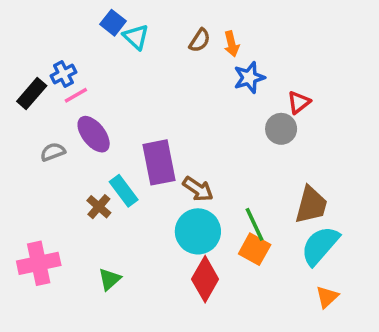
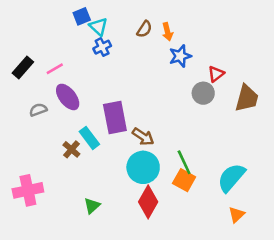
blue square: (113, 23) -> (82, 16), turned 30
blue cross: (63, 74) -> (102, 47), moved
brown trapezoid: (311, 205) -> (247, 98), moved
green triangle: (109, 279) -> (92, 206), moved

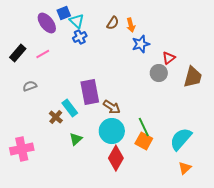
purple ellipse: (68, 97) -> (47, 23), moved
green triangle: (92, 206) -> (76, 139), moved

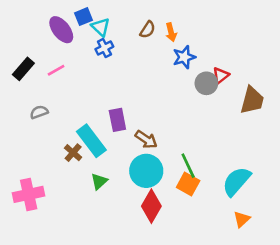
gray circle: (159, 73) -> (206, 83), moved
purple rectangle: (90, 92) -> (117, 120), size x0.7
cyan rectangle: (70, 108) -> (91, 141), size x1.4

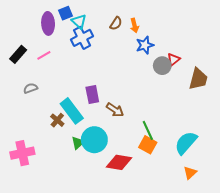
purple ellipse: (61, 30) -> (48, 23), turned 35
blue cross: (104, 48) -> (82, 38), size x1.5
cyan circle: (146, 171) -> (94, 140), moved
red diamond: (151, 206) -> (119, 162), turned 70

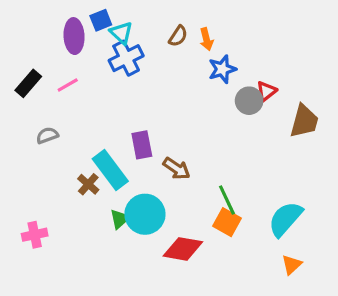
pink cross: (22, 153) -> (35, 235), size x0.7

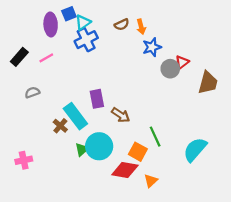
cyan triangle: (121, 33) -> (83, 22), turned 42
brown semicircle: (178, 36) -> (122, 24), turned 32
orange square: (227, 222) -> (138, 152), moved
orange triangle: (292, 265) -> (151, 181), moved

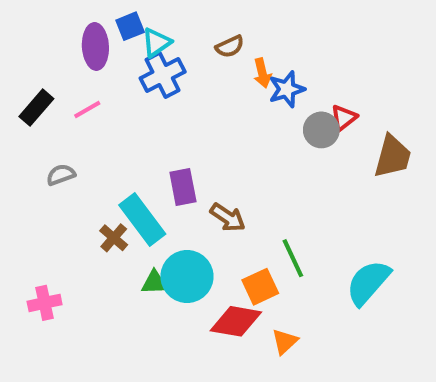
orange arrow: (141, 27) -> (262, 73), moved
green triangle: (82, 149) -> (154, 283), turned 40
orange square: (138, 152) -> (260, 287), turned 36

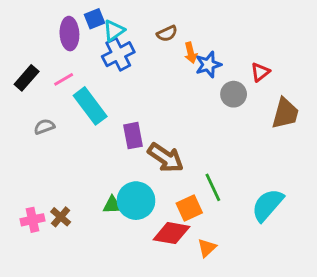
red triangle: (344, 118) -> (260, 72), moved
brown arrow: (228, 217) -> (166, 158), size x1.4
cyan rectangle: (142, 219) -> (90, 106), moved
brown cross: (114, 238) -> (61, 217), moved

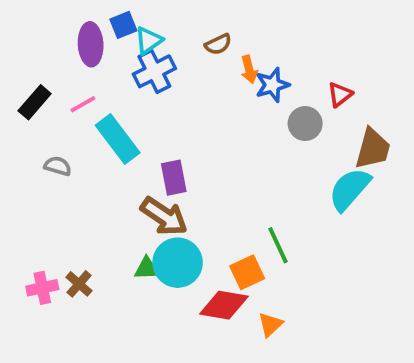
gray semicircle: (44, 127) -> (58, 166), turned 36
brown arrow: (166, 158) -> (164, 216), moved
cyan semicircle: (268, 205) -> (350, 189), moved

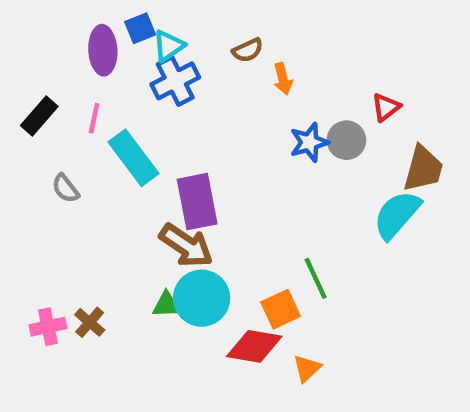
blue star: (272, 85) -> (309, 142), moved
pink line: (83, 104) -> (94, 118), turned -48
gray semicircle: (58, 166) -> (66, 188), turned -144
purple rectangle: (174, 178) -> (197, 202), size x1.4

